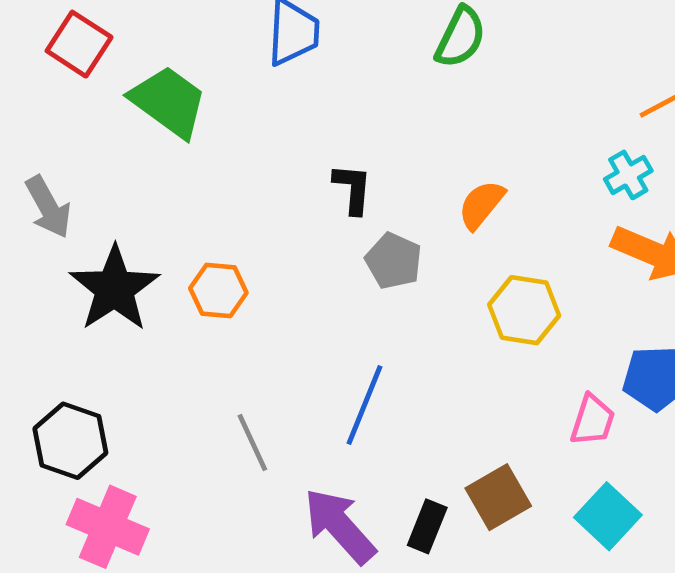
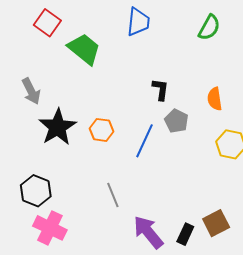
orange semicircle: (481, 205) -> (215, 99), turned -50
blue line: (364, 405) -> (144, 141), moved

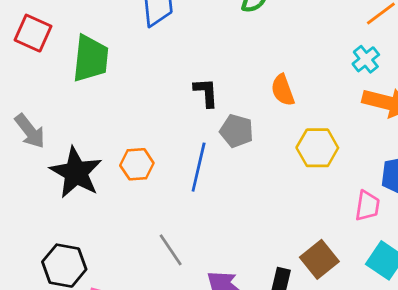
green trapezoid: (84, 49) -> (91, 58), turned 69

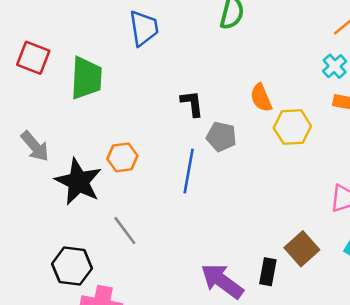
yellow hexagon: (317, 148) -> (292, 127), moved
orange hexagon: (137, 164) -> (122, 157), moved
gray line: (171, 250) -> (125, 231), moved

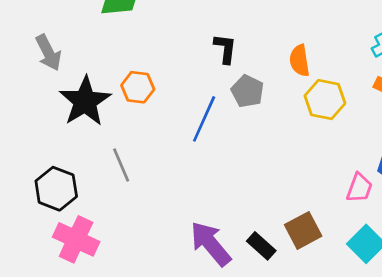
black rectangle: (268, 272) -> (261, 246), turned -72

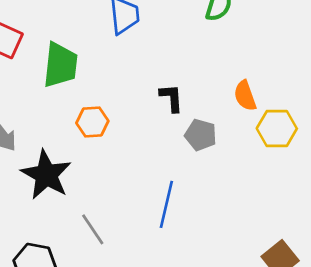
orange hexagon: (138, 87) -> (92, 122), moved
blue line: (204, 119) -> (166, 204), moved

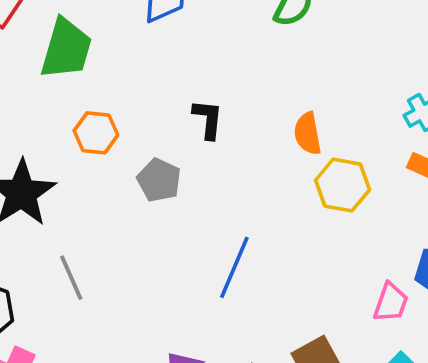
gray pentagon: (201, 135) -> (159, 180), moved
blue line: (166, 204) -> (234, 267), moved

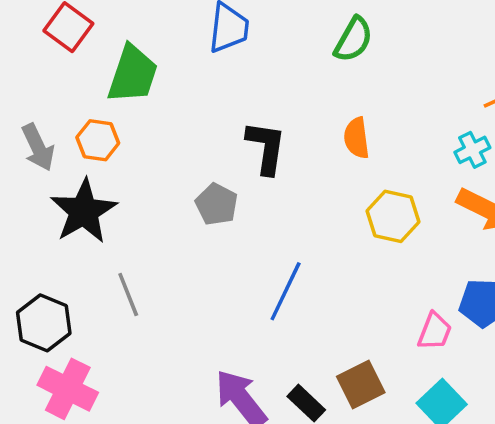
black L-shape: (208, 119) -> (266, 148), size x1.4
orange hexagon: (96, 133) -> (98, 140), moved
orange semicircle: (308, 133) -> (357, 138), moved

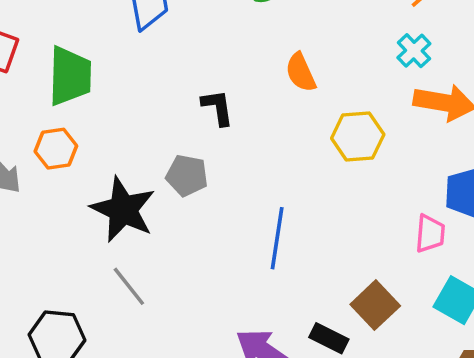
black L-shape: (266, 148) -> (218, 107), size x0.7
black star: (84, 211) -> (123, 209), moved

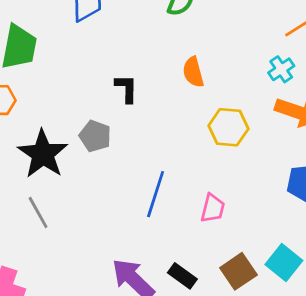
pink trapezoid: (430, 234) -> (213, 208), moved
brown square: (375, 305) -> (238, 271), moved

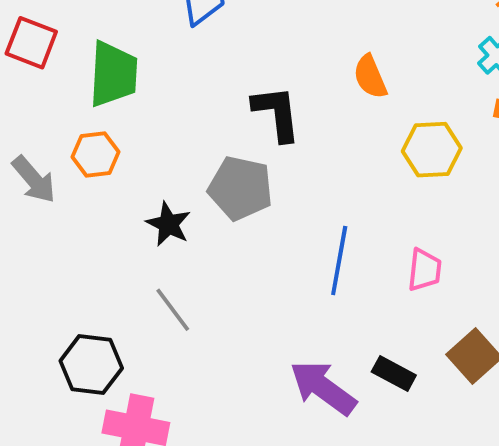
black L-shape: (126, 88) -> (277, 113), size x1.4
gray pentagon: (95, 136) -> (241, 188), size x1.4
black star: (43, 154) -> (168, 224), size x0.6

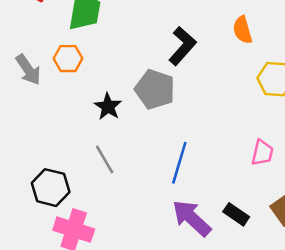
black L-shape: (277, 113) -> (182, 46), turned 42
blue line: (339, 261) -> (179, 163), moved

